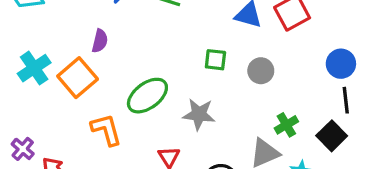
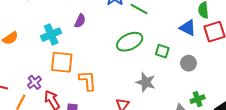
purple semicircle: (100, 41) -> (80, 21), moved
orange square: (78, 78) -> (62, 62), moved, turned 35
green ellipse: (147, 96) -> (130, 42), moved

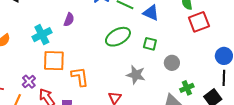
blue triangle: (188, 28) -> (151, 13), moved
gray circle: (188, 63) -> (172, 63), moved

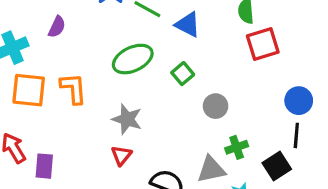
green square: (150, 44) -> (183, 74), turned 32
gray star: (136, 75) -> (127, 119), moved
orange L-shape: (80, 77) -> (73, 88), moved

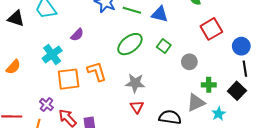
purple semicircle: (57, 27) -> (77, 35), turned 32
red square: (263, 44) -> (211, 29), moved
green cross: (237, 147) -> (209, 85), turned 32

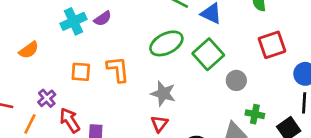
green square: (164, 46) -> (208, 54), size x1.6
cyan cross: (52, 54) -> (73, 21), moved
orange semicircle: (13, 67) -> (29, 50), moved
orange square: (69, 79) -> (81, 72), size x0.7

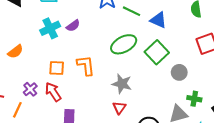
red arrow: (70, 120) -> (53, 92), moved

